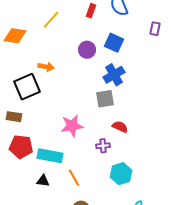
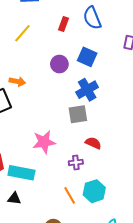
orange line: (74, 178) -> (70, 195), moved

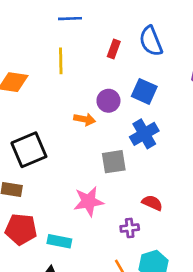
yellow line: (22, 33) -> (61, 61), turned -42
orange arrow: (17, 81) -> (85, 119), moved
gray square: (78, 114) -> (114, 162), moved
cyan rectangle: (21, 173) -> (59, 241), size x0.7

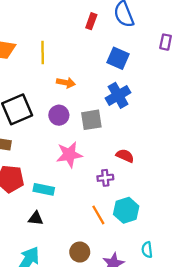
yellow line: (61, 61) -> (43, 52), moved
purple circle: (108, 101) -> (59, 115), moved

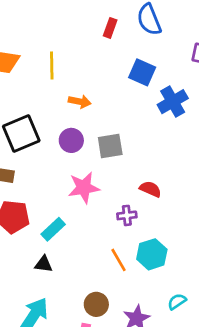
blue cross: (118, 95) -> (173, 102), moved
cyan rectangle: (44, 189) -> (53, 229), turned -54
cyan semicircle: (147, 250) -> (177, 302), turned 63

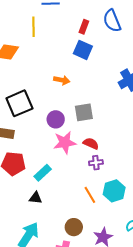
yellow line: (52, 65) -> (34, 27), moved
blue square: (142, 72) -> (83, 50), moved
purple circle: (71, 140) -> (56, 119), moved
red semicircle: (150, 189) -> (91, 144), moved

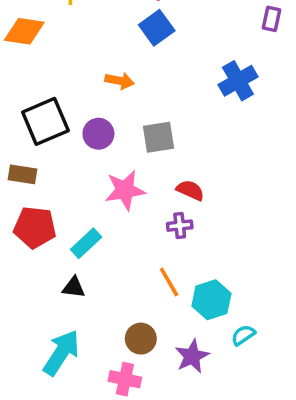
blue square: (83, 50) -> (157, 28), turned 30
purple circle: (56, 119) -> (98, 134), moved
red semicircle: (91, 144) -> (190, 190), moved
cyan hexagon: (114, 191) -> (211, 300), moved

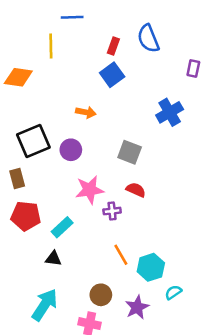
gray square: (158, 137) -> (130, 152), moved, turned 30
brown rectangle: (22, 174) -> (17, 179), turned 66
purple cross: (180, 226) -> (112, 211), moved

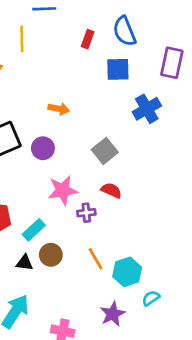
purple rectangle: (193, 69) -> (172, 63), size x1.6
blue square: (112, 75) -> (118, 69), moved, turned 35
gray square: (130, 152) -> (105, 151), turned 30
brown circle: (101, 295) -> (51, 255), moved

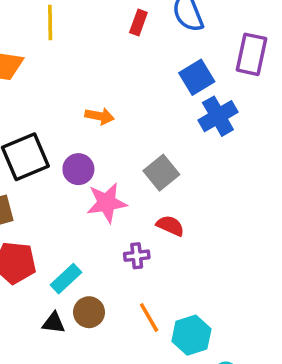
blue square: (118, 69) -> (197, 77), moved, turned -30
pink star: (63, 190) -> (107, 203), moved

